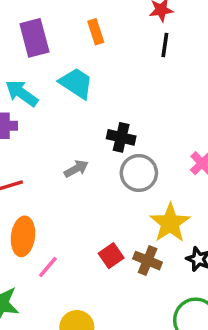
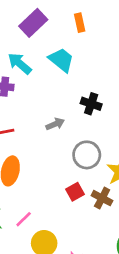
purple rectangle: (34, 38) -> (33, 23), turned 56
gray circle: (139, 173) -> (87, 155), moved
pink line: (48, 267) -> (24, 219), moved

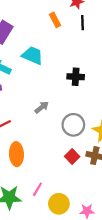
orange rectangle: (80, 23) -> (55, 20), moved
black cross: (91, 104) -> (76, 77), moved

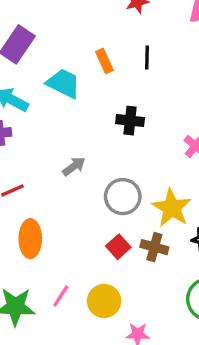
orange rectangle: (55, 20) -> (104, 61), moved
black line: (83, 23) -> (147, 57), moved
yellow circle: (59, 204) -> (104, 301), moved

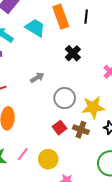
orange rectangle: (104, 61) -> (61, 17), size x1.6
black cross: (130, 121) -> (73, 53), turned 35
yellow star: (172, 208) -> (93, 107), turned 30

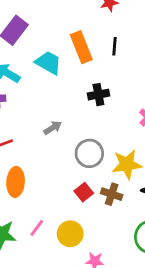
black cross: (73, 53) -> (98, 95), turned 35

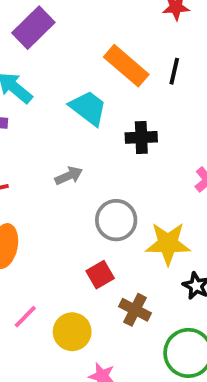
orange rectangle: (81, 47) -> (126, 66), turned -36
cyan trapezoid: (48, 63) -> (88, 108), moved
brown cross: (112, 194) -> (135, 310), moved

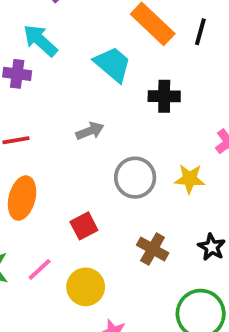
yellow star: (168, 244) -> (190, 179), moved, size x0.7
red square: (100, 275) -> (84, 226), moved
brown cross: (135, 310) -> (153, 249), moved

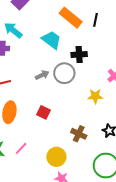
gray circle: (135, 178) -> (64, 73), moved
red square: (84, 226) -> (44, 112), moved, turned -32
yellow circle: (86, 287) -> (56, 157), moved

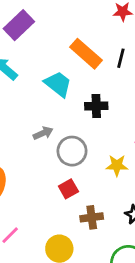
gray circle: (64, 73) -> (72, 151), moved
red square: (44, 112) -> (68, 189), moved, turned 32
brown cross: (79, 134) -> (92, 217), turned -35

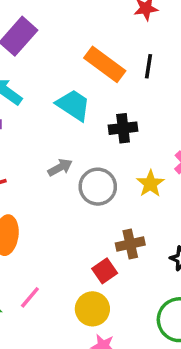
yellow star: (117, 165) -> (150, 184), moved, turned -30
red square: (68, 189) -> (105, 271), moved
brown cross: (92, 217) -> (130, 244), moved

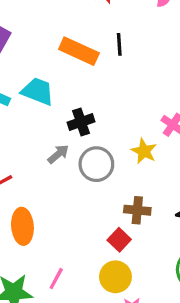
cyan trapezoid: (73, 105) -> (38, 91), moved
black cross: (123, 128) -> (81, 122), moved
brown cross: (130, 244) -> (137, 210), turned 30

